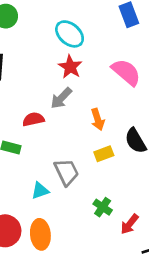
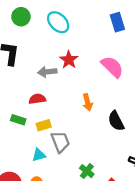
cyan ellipse: (70, 34) -> (58, 22), moved
gray arrow: (61, 98) -> (47, 72), moved, turned 36
yellow rectangle: (104, 154) -> (44, 125), moved

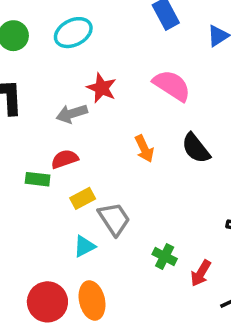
cyan ellipse: (58, 22) -> (73, 33), turned -60
green rectangle: (18, 120) -> (38, 179), moved
black semicircle: (116, 121) -> (196, 148), moved

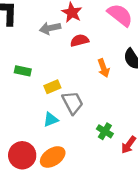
orange arrow: (144, 149) -> (104, 68), moved
red semicircle: (65, 159) -> (80, 40), moved
orange ellipse: (92, 300) -> (53, 157), turned 65

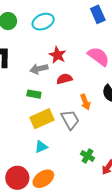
green rectangle: (23, 71) -> (34, 94), moved
yellow rectangle: (52, 87) -> (42, 119), size x1.6
gray trapezoid: (73, 103) -> (70, 120), moved

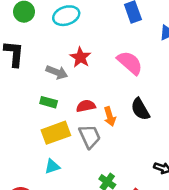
gray arrow: (39, 69) -> (57, 72), turned -150
red semicircle: (64, 79) -> (86, 106), moved

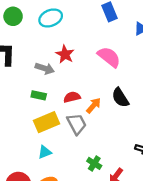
orange arrow: (110, 117) -> (94, 105), turned -119

